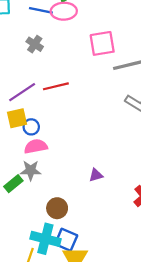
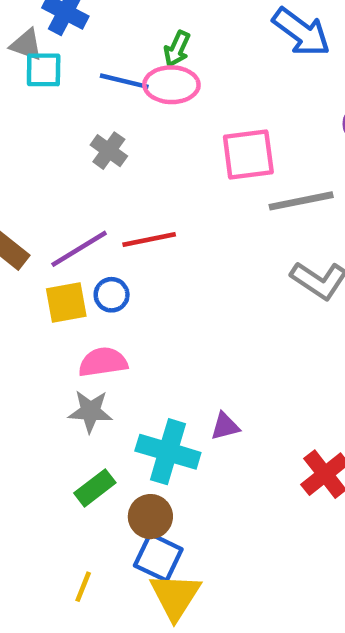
blue circle: (31, 127) -> (112, 295), moved
green rectangle: (13, 184) -> (95, 488), moved
brown circle: (57, 208) -> (150, 517), moved
cyan cross: (45, 239) -> (168, 452), moved

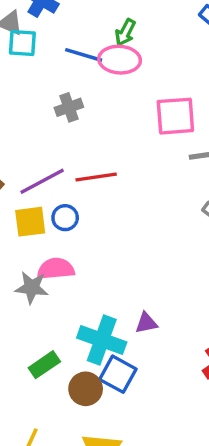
gray cross: (109, 151) -> (69, 107), turned 32
gray star: (90, 411) -> (32, 288), moved
blue square: (158, 557) -> (118, 374), moved

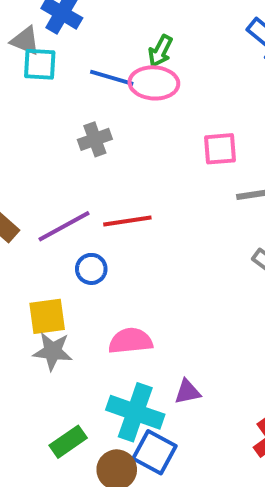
pink square: (175, 116) -> (220, 149), size x0.7
yellow square: (30, 222) -> (47, 316), moved
pink semicircle: (56, 269) -> (130, 341), moved

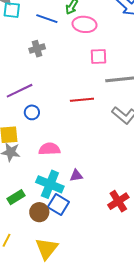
pink ellipse: (154, 83) -> (85, 24), moved
red line: (127, 221) -> (82, 100), moved

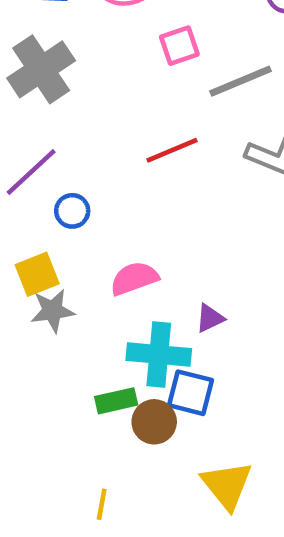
gray cross: (37, 49) -> (41, 69), size x1.8
green rectangle: (16, 197) -> (116, 401), moved, turned 36
yellow triangle: (47, 248) -> (227, 485), moved

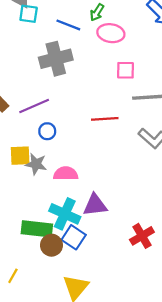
gray star: (53, 311) -> (36, 164), moved
purple triangle: (210, 318) -> (95, 205), size x1.6
green rectangle: (116, 401) -> (37, 229), size x1.5

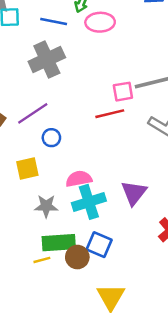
pink square: (126, 70) -> (123, 92), moved
gray star: (36, 164) -> (46, 206), moved
purple triangle: (95, 205) -> (134, 193), moved, turned -35
cyan cross: (65, 214) -> (89, 202), moved, turned -32
yellow line: (13, 276) -> (42, 260), moved, turned 56

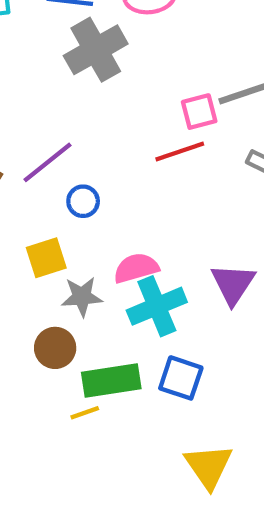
gray cross: (47, 60) -> (96, 50), moved
gray star: (46, 206) -> (82, 297), moved
brown circle: (77, 257) -> (55, 348), moved

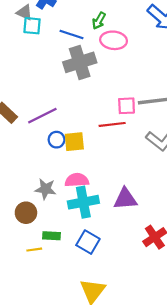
yellow square: (46, 258) -> (74, 142), moved
purple triangle: (233, 284) -> (125, 199), turned 40
green rectangle: (111, 381) -> (52, 236), size x0.6

